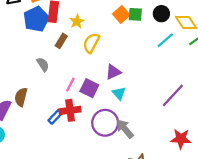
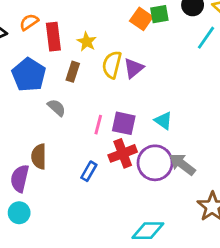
blue pentagon: (36, 19) -> (29, 75), moved
purple triangle: (113, 72) -> (134, 68), moved
red cross: (70, 110) -> (123, 153), moved

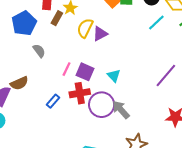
brown rectangle: (73, 72) -> (57, 18), moved
brown semicircle: (39, 156) -> (19, 83), turned -126

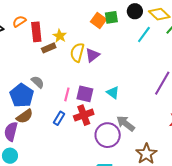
brown rectangle: (57, 18) -> (49, 48), turned 48
blue pentagon: (24, 23) -> (22, 95), moved
blue rectangle: (53, 101) -> (59, 118), moved
purple circle: (102, 105) -> (108, 135), moved

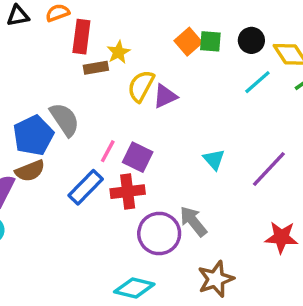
gray semicircle: (38, 82) -> (65, 119), size x1.5
cyan triangle: (113, 92) -> (214, 159), moved
blue rectangle: (59, 118) -> (86, 187), size x1.5

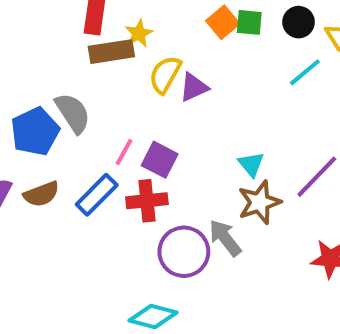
brown rectangle: (96, 68) -> (111, 52), size x1.5
brown semicircle: (30, 171) -> (41, 194), moved
brown star: (216, 279) -> (259, 202), moved

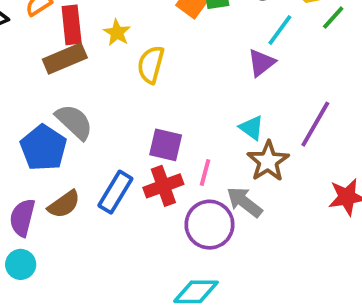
brown rectangle: (111, 52) -> (65, 59), moved
purple triangle: (194, 87) -> (261, 63), moved
pink line: (124, 152) -> (205, 173), moved

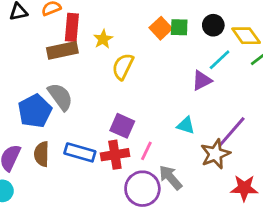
cyan triangle: (251, 128) -> (186, 125), turned -30
brown star: (268, 161) -> (215, 154), moved
blue rectangle: (115, 192) -> (80, 152), turned 64
brown semicircle: (64, 204) -> (42, 154), turned 115

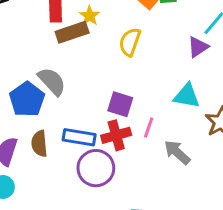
brown rectangle: (62, 50) -> (72, 32), moved
yellow semicircle: (123, 67) -> (130, 42), moved
cyan triangle: (186, 125) -> (187, 96), size x1.4
purple circle: (142, 189) -> (96, 168), moved

